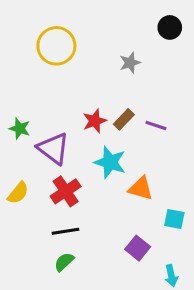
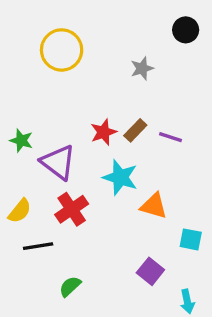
black line: (66, 231) -> (38, 246), moved

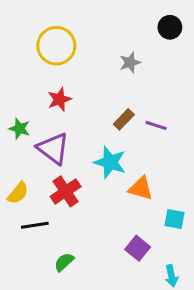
red star: (103, 132) -> (59, 99), moved

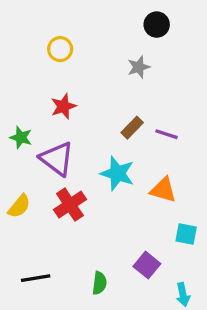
black circle: (170, 27) -> (157, 25), moved
yellow circle: (56, 46) -> (60, 49), size x0.6
orange triangle: (141, 188) -> (163, 190), moved
black line: (35, 225) -> (36, 278), moved
green semicircle: (64, 262) -> (99, 283), moved, turned 140

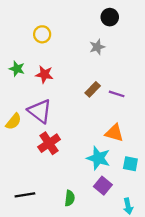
red star: (63, 106) -> (44, 74), turned 30
green star: (21, 137) -> (17, 69), moved
cyan star: (117, 173) -> (98, 158), moved
yellow semicircle: (19, 206) -> (13, 121), moved

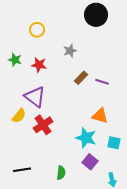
black circle: (110, 17) -> (96, 15), size x1.5
gray star: (97, 47) -> (70, 51), moved
yellow semicircle: (13, 121) -> (19, 116), moved

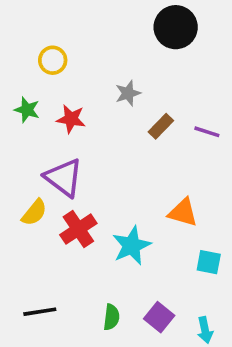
yellow circle: (37, 30) -> (53, 60), moved
brown rectangle: (81, 78) -> (161, 126), moved
purple line: (102, 82) -> (207, 132), moved
cyan star: (86, 138) -> (132, 246), moved, turned 30
purple square: (90, 162) -> (159, 317), moved

